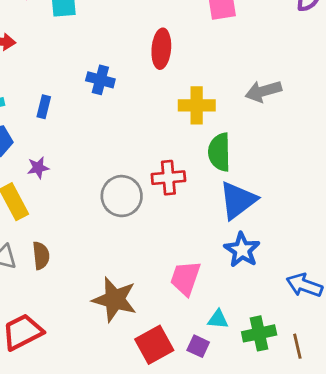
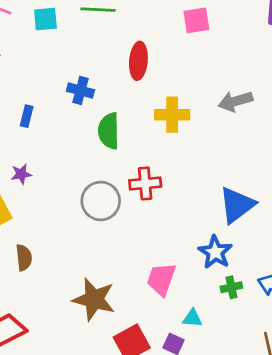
green semicircle: (219, 152) -> (109, 131), moved
blue triangle: (238, 200) -> (237, 205), moved
green cross: (259, 333) -> (231, 287), moved, size x0.7

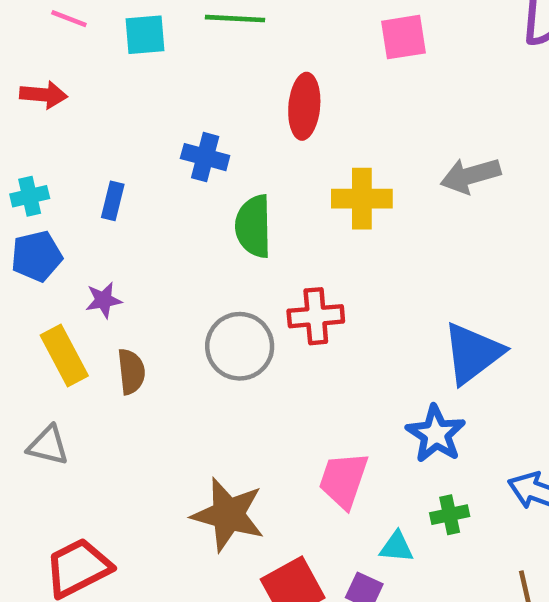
brown semicircle: (24, 258) -> (131, 372), moved
green cross: (231, 287) -> (450, 515), moved

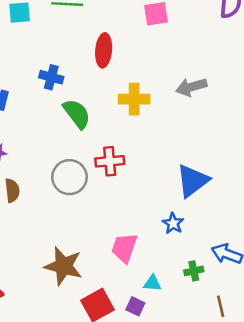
green semicircle: (254, 226) -> (77, 114), turned 144
blue star: (436, 434) -> (173, 223), size x0.7
green cross: (450, 515) -> (194, 271), moved

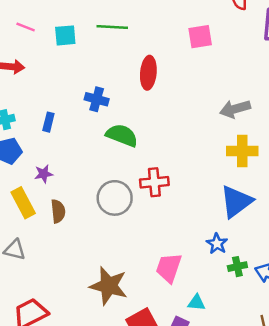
yellow cross: (134, 99) -> (242, 151), moved
green semicircle: (77, 114) -> (122, 135), turned -32
green cross: (194, 271) -> (237, 267), moved

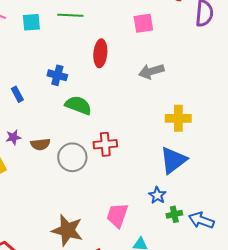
gray arrow: (235, 109) -> (151, 71), moved
blue rectangle: (48, 122) -> (17, 94), turned -42
brown semicircle: (58, 211) -> (40, 144), moved, turned 90

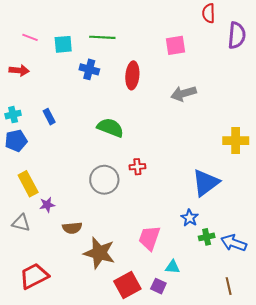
blue cross: (57, 75) -> (89, 69), moved
yellow cross: (178, 118) -> (236, 141), moved
purple star: (13, 137) -> (47, 205), moved
brown semicircle: (40, 144) -> (72, 228), moved
red cross: (105, 144) -> (137, 167), size x0.7

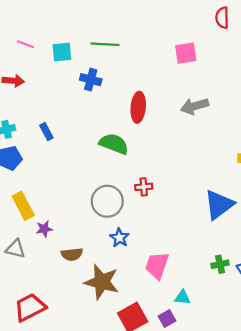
red ellipse: (132, 75) -> (138, 107), moved
blue star: (190, 218) -> (119, 238), moved
purple square: (158, 286) -> (167, 318), turned 35

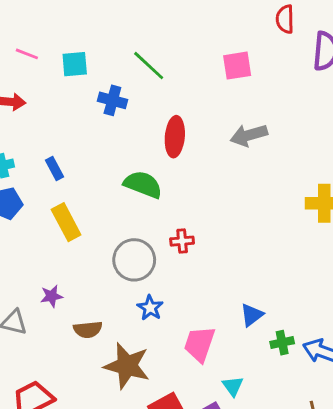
green line: (105, 44) -> (149, 66), moved, turned 40
blue triangle: (219, 205) -> (252, 315), moved, size x0.6
yellow rectangle: (23, 206) -> (66, 222), moved
cyan triangle: (182, 297) -> (233, 386), turned 49

